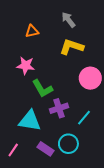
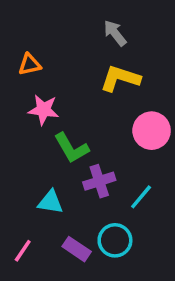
orange triangle: (32, 31) -> (30, 64), moved
cyan triangle: (30, 121) -> (51, 202), size x0.7

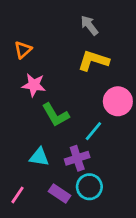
orange triangle: (30, 64) -> (23, 50), turned -30
purple cross: (99, 181) -> (77, 158), moved
cyan line: (141, 197) -> (93, 131), moved

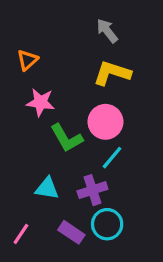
pink circle: (118, 101) -> (105, 122), moved

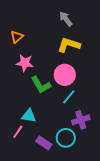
purple cross: (92, 190) -> (81, 120), moved
pink line: (21, 234) -> (18, 132), moved

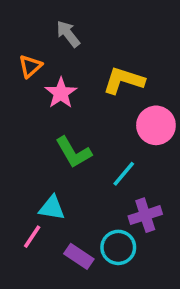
gray arrow: (66, 19) -> (68, 34), moved
pink star: (25, 63) -> (61, 93), moved, turned 30
pink circle: (65, 75) -> (156, 125), moved

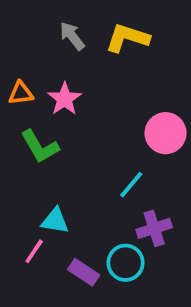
orange triangle: (30, 66) -> (21, 93), moved, turned 35
yellow L-shape: (124, 80) -> (127, 38), moved
green L-shape: (73, 152) -> (40, 147), moved

